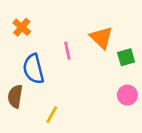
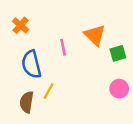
brown semicircle: (15, 96) -> (27, 102), moved
yellow line: (52, 115) -> (48, 91), moved

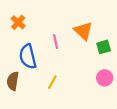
yellow line: (48, 91) -> (52, 82), moved
brown semicircle: (27, 102) -> (13, 81), moved

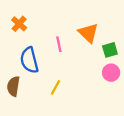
pink circle: (105, 78) -> (111, 73), moved

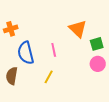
orange cross: (19, 24) -> (11, 29), moved, turned 32
pink line: (59, 44) -> (54, 50), moved

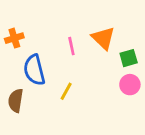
pink line: (54, 50) -> (71, 46), moved
yellow line: (49, 77) -> (66, 91), moved

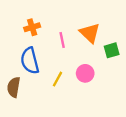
orange cross: (14, 38) -> (32, 27), moved
pink circle: (130, 85) -> (85, 73), moved

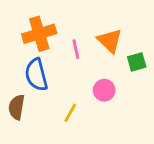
orange cross: (32, 27) -> (39, 34), size x1.6
yellow line: (57, 79) -> (70, 113), moved

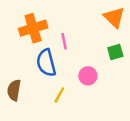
orange triangle: (110, 41) -> (114, 17), moved
blue semicircle: (36, 75) -> (46, 63), moved

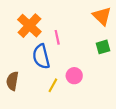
orange cross: (33, 28) -> (29, 26), turned -30
pink circle: (88, 76) -> (74, 76), moved

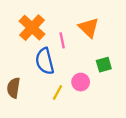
orange triangle: (102, 16) -> (89, 28), moved
green square: (103, 47) -> (104, 65), moved

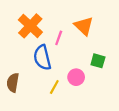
pink line: (62, 40) -> (59, 38), turned 32
green square: (104, 65) -> (98, 61), turned 32

